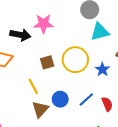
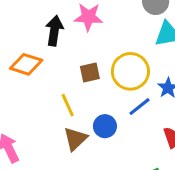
black arrow: (20, 35) -> (54, 31), turned -96
blue line: (86, 100) -> (139, 107), moved

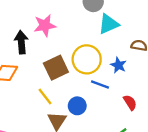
brown square: (90, 73) -> (56, 68), size x1.5
blue line: (139, 107) -> (100, 85), turned 72

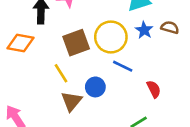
blue star: (118, 65) -> (144, 30), moved

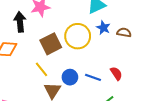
brown semicircle: (170, 27) -> (124, 32), moved
blue line: (123, 66) -> (93, 77), moved

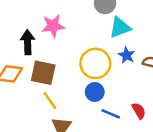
brown square: (51, 44) -> (43, 73), moved, turned 35
blue circle: (70, 77) -> (95, 92), moved

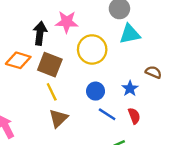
blue star: (127, 55) -> (130, 88), moved
yellow circle: (95, 63) -> (92, 49), moved

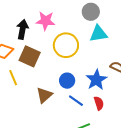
blue star: (130, 88) -> (96, 80), size x1.5
yellow line: (52, 92) -> (13, 78), moved
brown triangle: (58, 118) -> (44, 95), moved

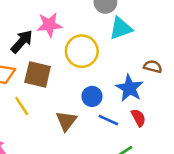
black arrow: (22, 29) -> (22, 42), turned 42

